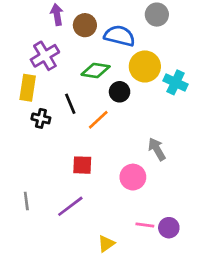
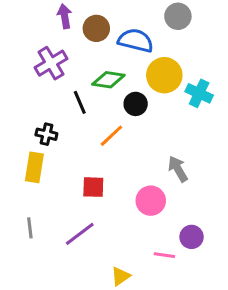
yellow rectangle: (28, 88) -> (34, 167), moved
black line: (70, 104) -> (80, 102), moved
purple circle: (169, 228) -> (192, 237), moved

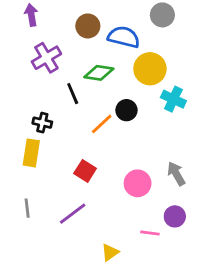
purple arrow: (65, 16) -> (31, 15), moved
cyan cross: (199, 93) -> (173, 99), moved
black circle: (136, 104) -> (126, 110), moved
gray arrow: (178, 169) -> (176, 174), moved
red square: (93, 187) -> (85, 171), turned 30

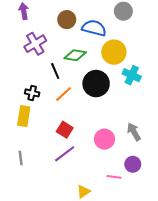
black circle: (126, 110) -> (96, 84), size x1.6
orange line: (102, 124) -> (64, 94), moved
purple line: (73, 214) -> (65, 154), moved

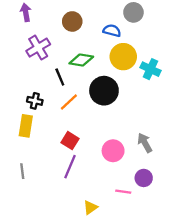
blue semicircle: (94, 28) -> (112, 31), moved, size x0.7
cyan cross: (132, 75) -> (150, 69), moved
purple line: (65, 154) -> (70, 167), turned -30

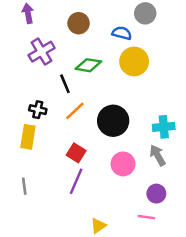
cyan cross: (150, 69) -> (164, 127), moved, turned -30
black circle: (104, 91) -> (113, 121), moved
pink line: (123, 192) -> (146, 217), moved

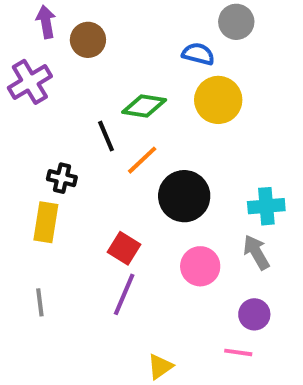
brown circle: (79, 23) -> (88, 40), moved
purple cross: (42, 52) -> (30, 82), moved
orange line: (75, 111) -> (142, 160), moved

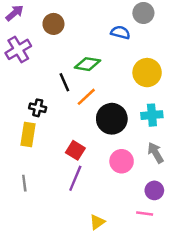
purple arrow: (46, 22) -> (15, 13), moved, turned 60
yellow circle: (218, 100) -> (147, 73), moved
cyan cross: (266, 206) -> (152, 115), moved

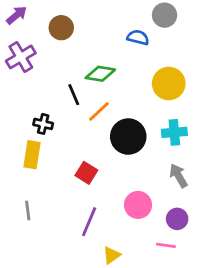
pink circle: (122, 161) -> (138, 205), moved
purple line: (75, 178) -> (89, 222), moved

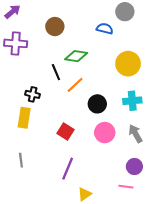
brown circle: (61, 28) -> (55, 27), moved
purple cross: (21, 57) -> (16, 43), turned 35
black circle: (128, 137) -> (97, 104), size x0.7
pink circle: (138, 205) -> (105, 133), moved

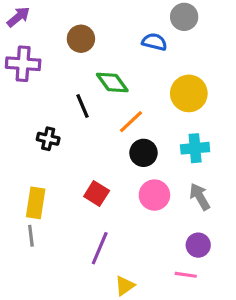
green diamond: (76, 56) -> (112, 82), turned 45
orange line: (75, 85) -> (131, 122), moved
yellow rectangle: (24, 118) -> (36, 203), moved

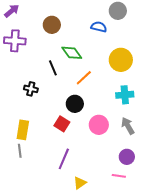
black circle: (143, 153) -> (75, 104), moved

